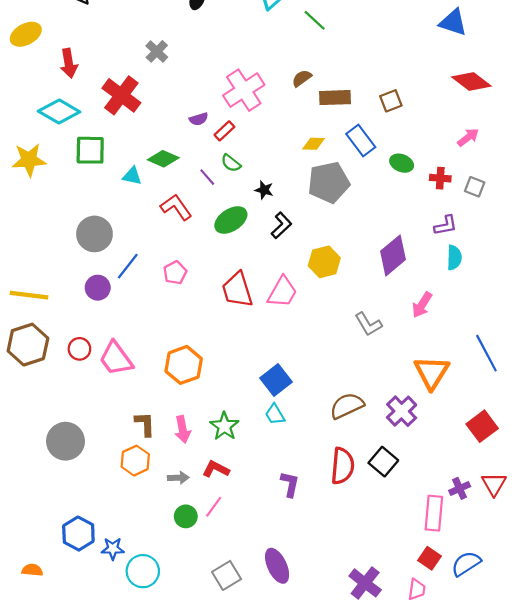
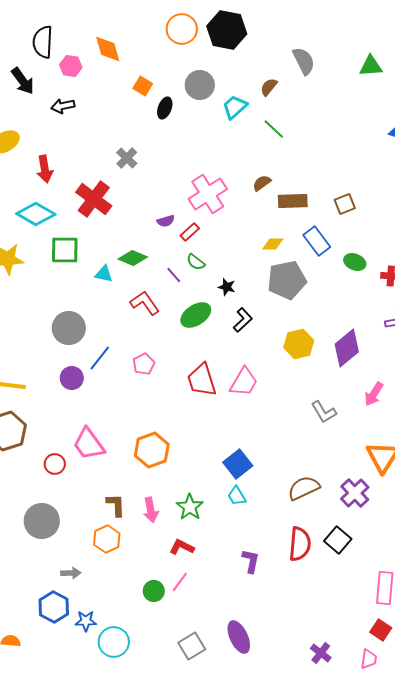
yellow hexagon: (324, 262) -> (299, 344), moved
red circle: (79, 349) -> (55, 464), moved
gray arrow: (178, 478) -> (71, 573), moved
purple cross: (365, 583) -> (321, 653), size x0.7

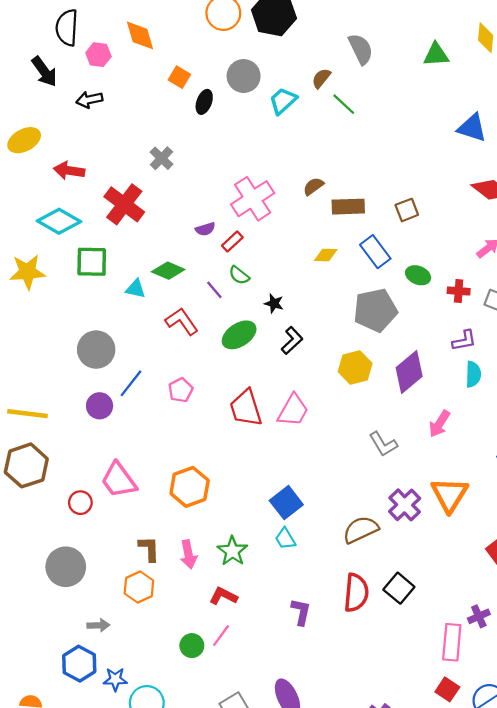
green line: (274, 129) -> (344, 104), moved
red arrow: (45, 169) -> (69, 171), turned 108
gray pentagon: (287, 280) -> (375, 310), moved
purple cross: (355, 493) -> (405, 505), moved

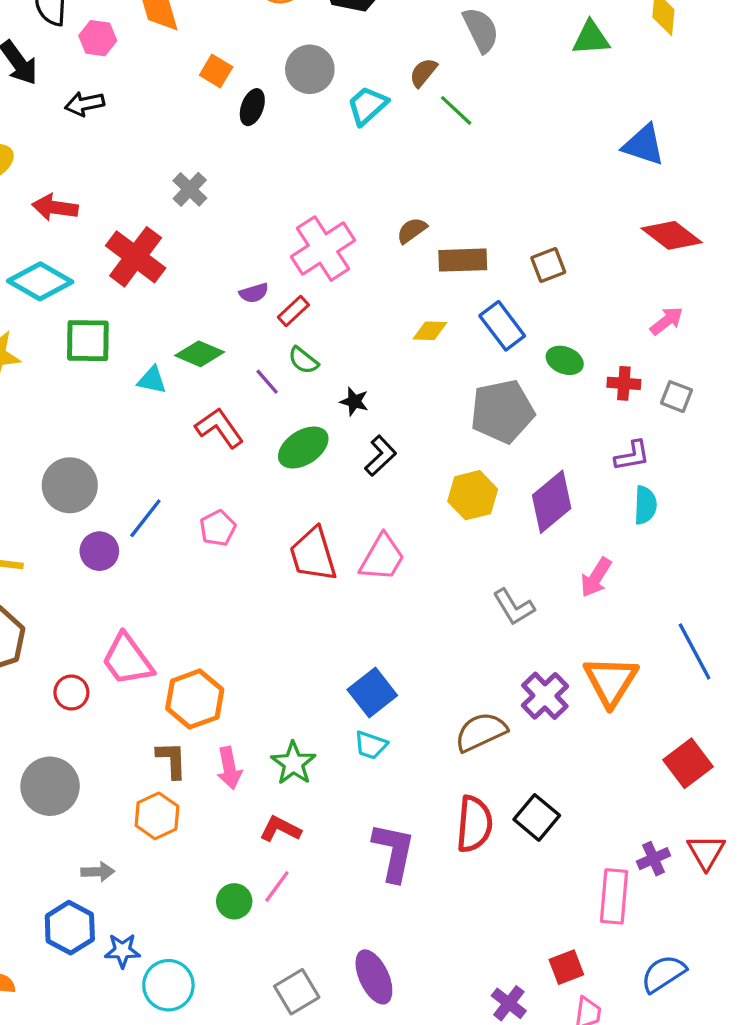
gray circle: (96, 350) -> (70, 485), moved
orange hexagon: (190, 487) -> (195, 699), moved
cyan trapezoid: (285, 539) -> (371, 745), turned -40
purple L-shape: (301, 612) -> (394, 852), size x1.5
red square: (447, 689) -> (566, 967), moved, turned 35

